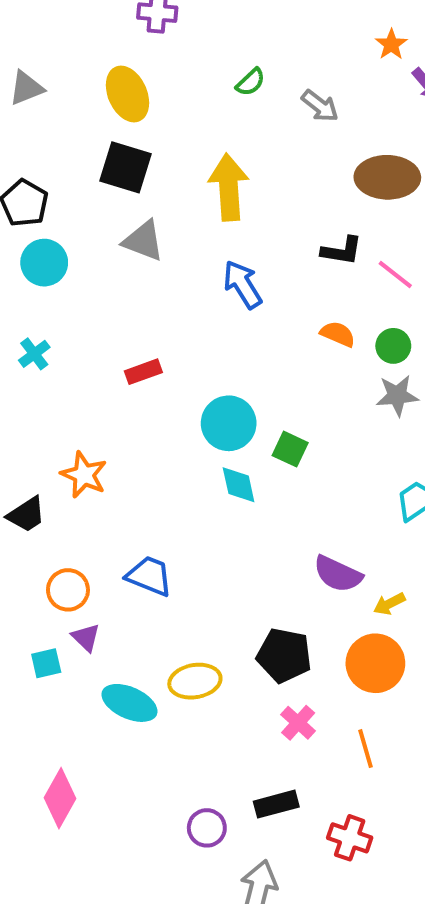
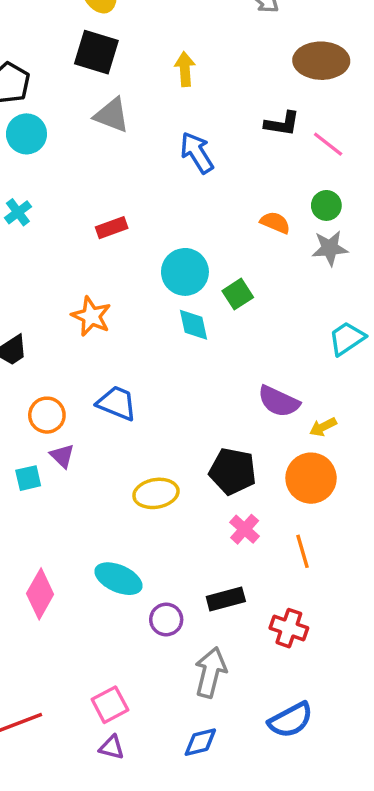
yellow arrow: (229, 187) -> (185, 69), size x0.6
orange semicircle: (338, 334) -> (275, 223), moved
green square: (290, 449) -> (238, 294), turned 32
orange star: (84, 475) -> (91, 316), moved
cyan ellipse: (129, 703) -> (118, 579), moved

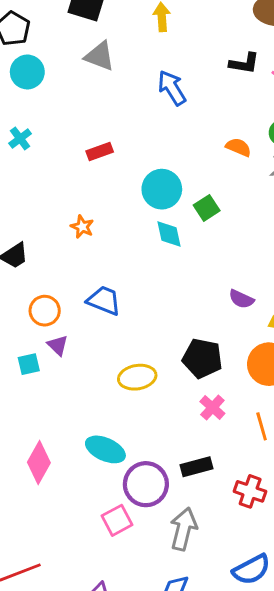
orange star: (91, 316) -> (82, 227), size x0.7
purple semicircle: (279, 401) -> (241, 299), size x0.7
purple circle: (166, 619) -> (146, 484), size x1.6
pink square: (110, 705) -> (117, 520), moved

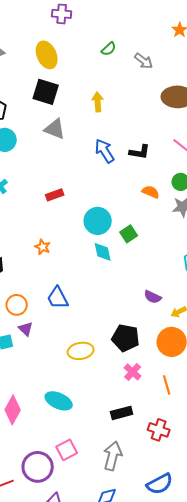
black L-shape: (244, 63) -> (140, 152), moved
blue trapezoid: (104, 300) -> (58, 298), turned -140
purple circle: (146, 484) -> (38, 467), moved

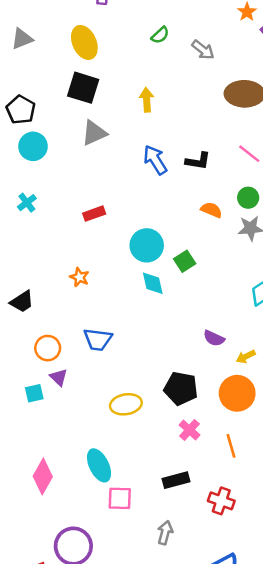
gray triangle: (55, 129) -> (94, 133), turned -45
blue trapezoid: (58, 298) -> (98, 340), turned -55
cyan ellipse: (59, 401) -> (99, 465), turned 40
pink square: (67, 450) -> (120, 498), moved, turned 30
gray arrow: (113, 456) -> (165, 533), size x0.7

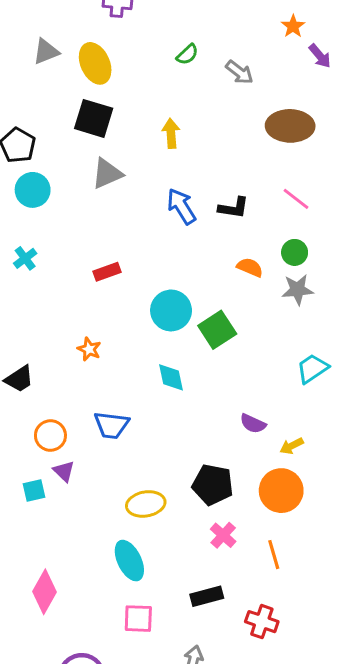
gray triangle: (22, 39) -> (46, 51), moved
green square: (185, 261) -> (217, 330), size x1.4
cyan diamond: (153, 283) -> (171, 377), moved
cyan ellipse: (99, 465) -> (129, 561), moved

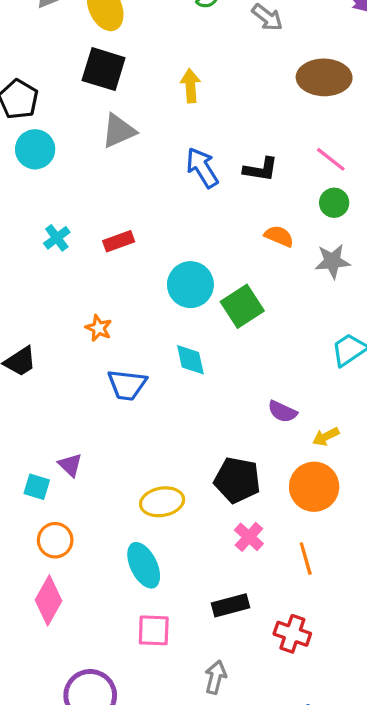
green circle: (295, 252) -> (334, 203), moved
cyan cross: (25, 258) -> (57, 238), moved
blue trapezoid: (111, 425) -> (127, 385), moved
orange circle: (50, 436) -> (55, 540), moved
cyan square: (34, 491) -> (37, 487), turned 30

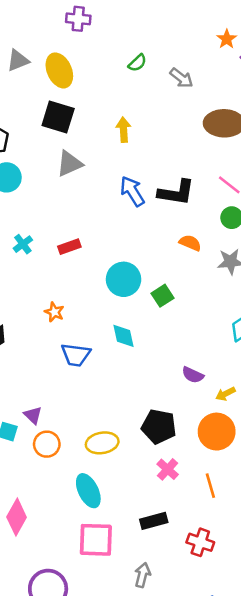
black L-shape: (261, 169) -> (176, 192), size x1.4
green square: (242, 306) -> (163, 296), size x0.7
orange circle: (55, 540) -> (47, 444), moved
pink square: (154, 630) -> (96, 540), size x1.4

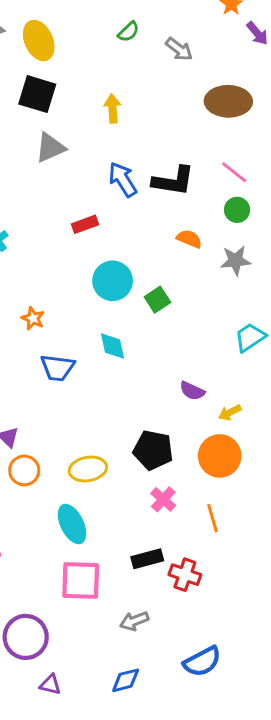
red rectangle: (69, 247) -> (85, 224), moved
red cross: (200, 542) -> (185, 575), moved
gray arrow: (142, 575) -> (134, 621), turned -125

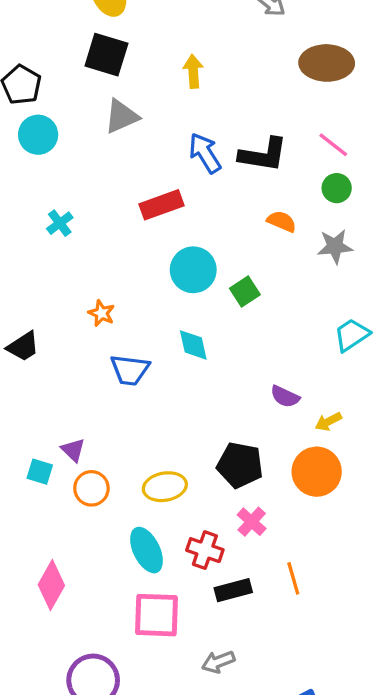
red rectangle: (85, 224) -> (162, 205), size x1.4
orange line: (212, 518) -> (293, 578), moved
red cross: (185, 575) -> (205, 550), moved

